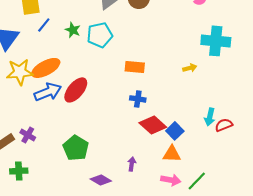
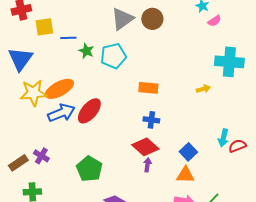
blue line: (44, 25) -> (68, 38), moved, turned 49
red diamond: (153, 125) -> (145, 147), moved
purple arrow: (132, 164) -> (147, 165), moved

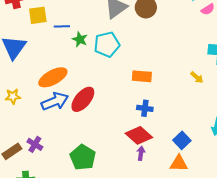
yellow arrow: (203, 89) -> (197, 77), turned 56
yellow star: (33, 93) -> (13, 96), moved, size x0.6

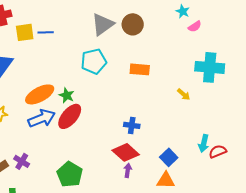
blue line: (62, 26) -> (46, 32), moved
green star: (80, 39) -> (67, 95), moved
orange rectangle: (142, 76) -> (140, 69), moved

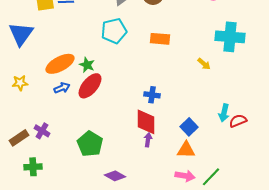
blue arrow: (42, 118) -> (62, 88), size x0.6
red diamond: (126, 152) -> (146, 122), turned 48

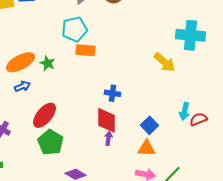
orange rectangle: (160, 39) -> (86, 50), moved
yellow arrow: (204, 64) -> (164, 62), size x1.6
red ellipse: (90, 86) -> (44, 115), moved

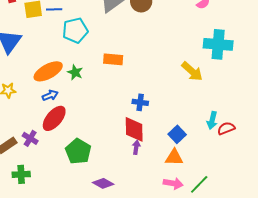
cyan pentagon: (74, 29) -> (75, 30), moved
red ellipse: (44, 115) -> (54, 118), moved

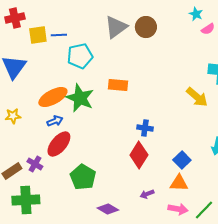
green star: (75, 72) -> (80, 98), size x1.8
red diamond: (134, 129) -> (139, 155), turned 32
purple arrow: (136, 147) -> (147, 194), moved, turned -120
green cross: (21, 174) -> (26, 200), size x1.5

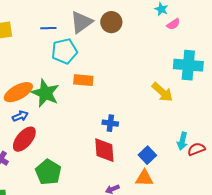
blue line: (59, 35) -> (48, 28), moved
cyan pentagon: (80, 56) -> (64, 51), moved
red diamond: (139, 155) -> (104, 150), turned -36

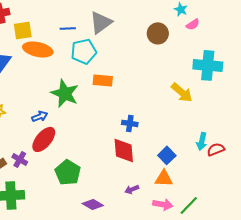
brown circle: (111, 22) -> (158, 33), moved
orange ellipse: (18, 92) -> (38, 49), moved, turned 40

